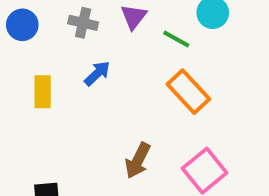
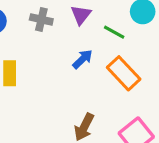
blue arrow: (97, 73) -> (83, 59), moved

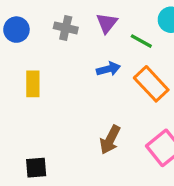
blue arrow: (83, 59) -> (108, 69), turned 30

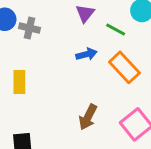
gray cross: (66, 28) -> (29, 28), moved
yellow rectangle: (33, 84) -> (19, 82), moved

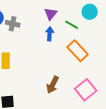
blue arrow: (86, 54) -> (50, 34), moved, turned -72

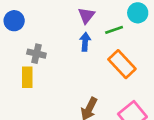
gray cross: (13, 24) -> (36, 54), moved
green line: (72, 25) -> (114, 30), turned -48

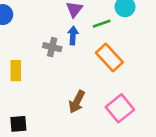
gray cross: (36, 54) -> (52, 47), moved

